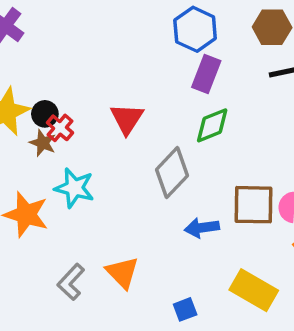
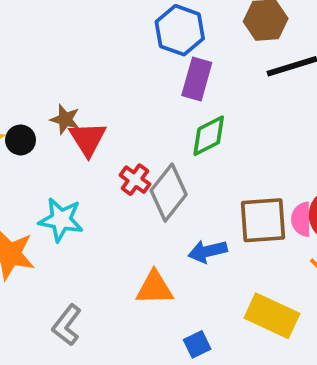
red triangle: (127, 119) -> (88, 139), moved
red cross: (60, 128) -> (135, 180), moved
brown star: (43, 143) -> (65, 119), moved
orange triangle: (122, 272) -> (154, 288), moved, turned -42

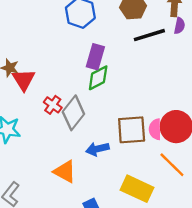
purple rectangle: (197, 79) -> (95, 57), moved
orange triangle: (154, 288) -> (65, 171), turned 30

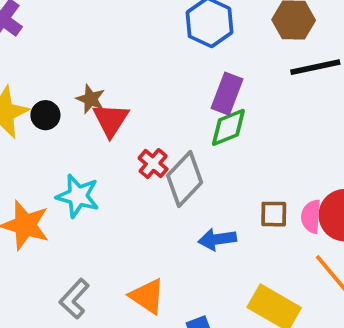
brown square: (132, 130) -> (274, 214), size x0.6
orange triangle: (65, 171) -> (147, 296), moved

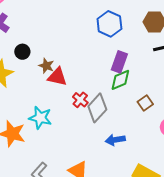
black circle: (45, 115) -> (22, 52), moved
red triangle: (111, 120) -> (57, 77), turned -50
brown square: (274, 214) -> (145, 103), moved, turned -35

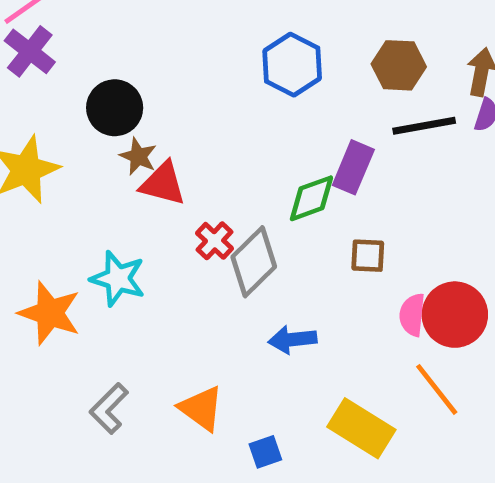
black circle: (22, 52) -> (115, 108), moved, size x1.5
purple rectangle: (119, 62) -> (353, 167), moved
brown square: (145, 103) -> (368, 256), turned 35

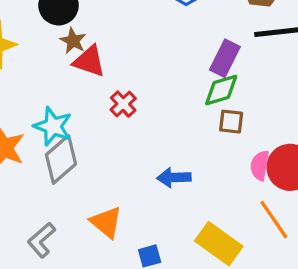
green diamond: (311, 198) -> (221, 90), moved
gray diamond: (254, 262) -> (61, 159), moved
gray L-shape: (109, 408) -> (42, 240), moved

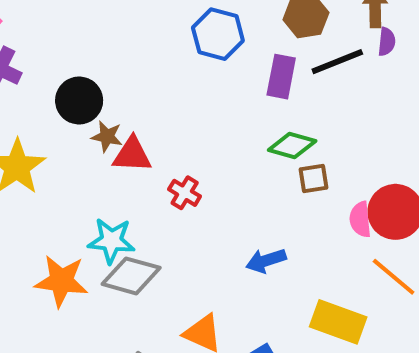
purple rectangle: (225, 58) -> (281, 77), moved
green diamond: (221, 90) -> (292, 145), turned 48
gray diamond: (61, 159) -> (131, 276), turned 72

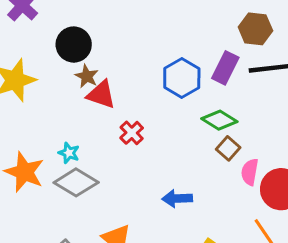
blue hexagon: (218, 34) -> (182, 78), moved
brown square: (313, 178) -> (228, 148), turned 35
pink semicircle: (360, 219) -> (250, 172), moved
cyan star: (111, 241) -> (69, 153), size x0.6

